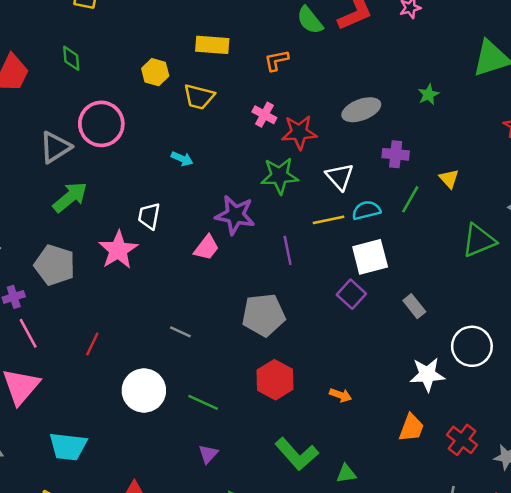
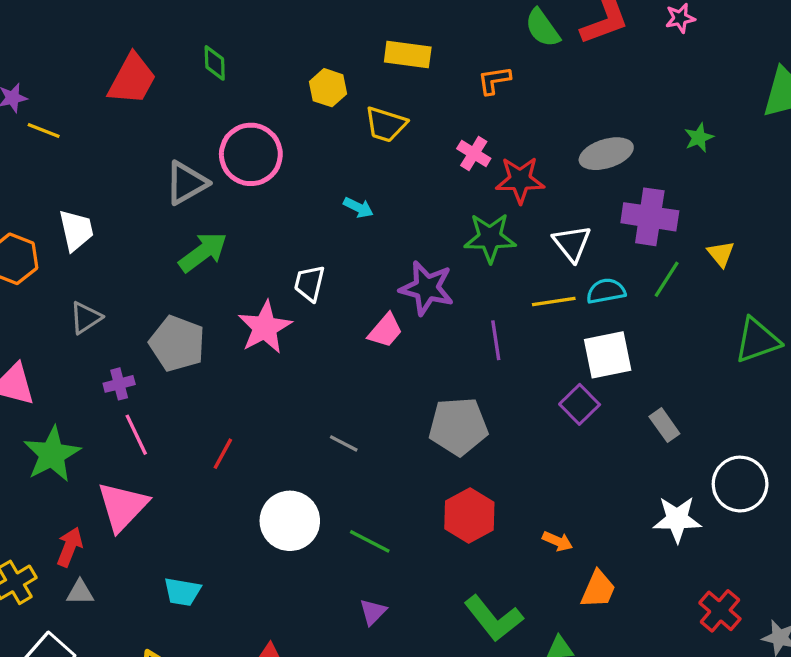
purple cross: (396, 154) -> (650, 217), size x1.5
orange trapezoid: (411, 428) -> (598, 589), moved
cyan trapezoid: (68, 447) -> (182, 592), size x0.7

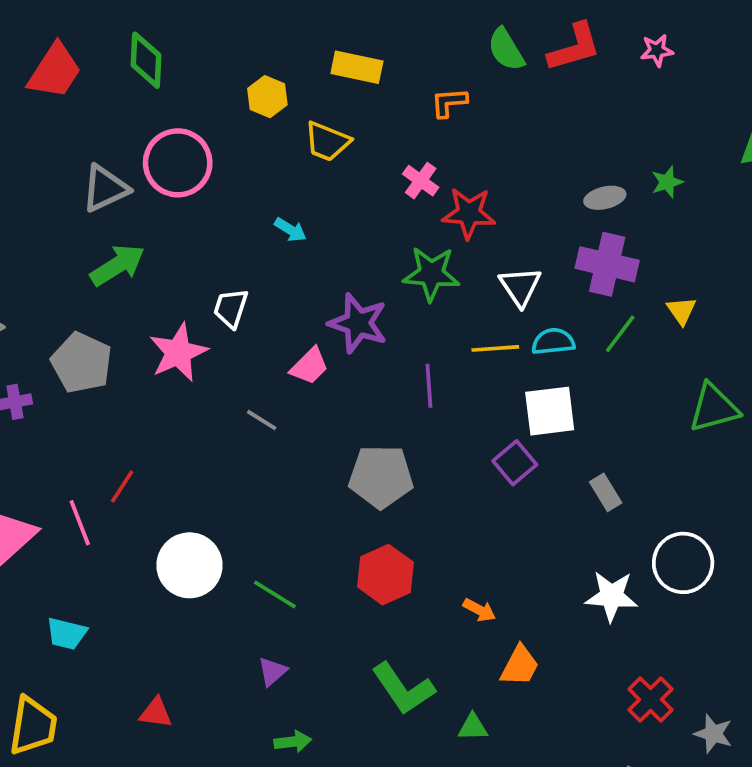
green diamond: (215, 63) -> (146, 60), size x1.4
gray ellipse: (606, 154) -> (605, 198), moved, size x0.7
pink line: (136, 435) -> (80, 523), moved
gray line: (344, 443) -> (262, 420), moved

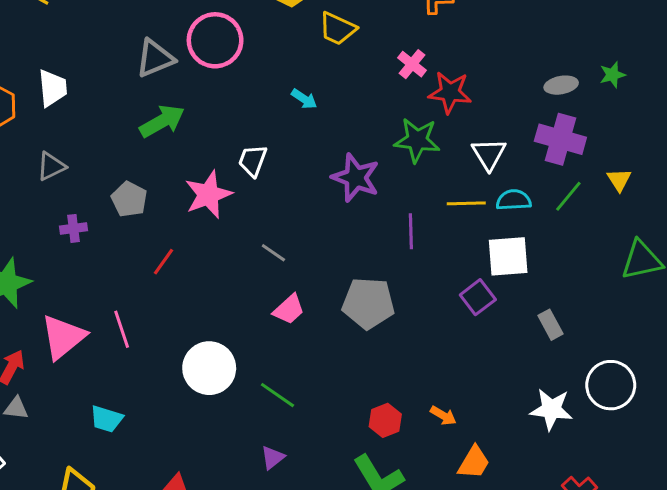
gray pentagon: (82, 363) -> (129, 199), size x0.7
pink trapezoid: (309, 366) -> (289, 309), moved
red line: (122, 487) -> (163, 262), moved
red hexagon: (385, 575) -> (385, 420), moved, size x0.7

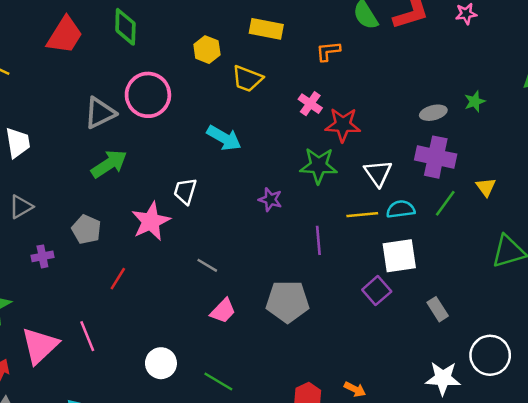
cyan arrow: (304, 99) -> (224, 138), size x1.6
purple star: (356, 178) -> (270, 200), size x0.6
white circle: (209, 368) -> (161, 363), size x0.7

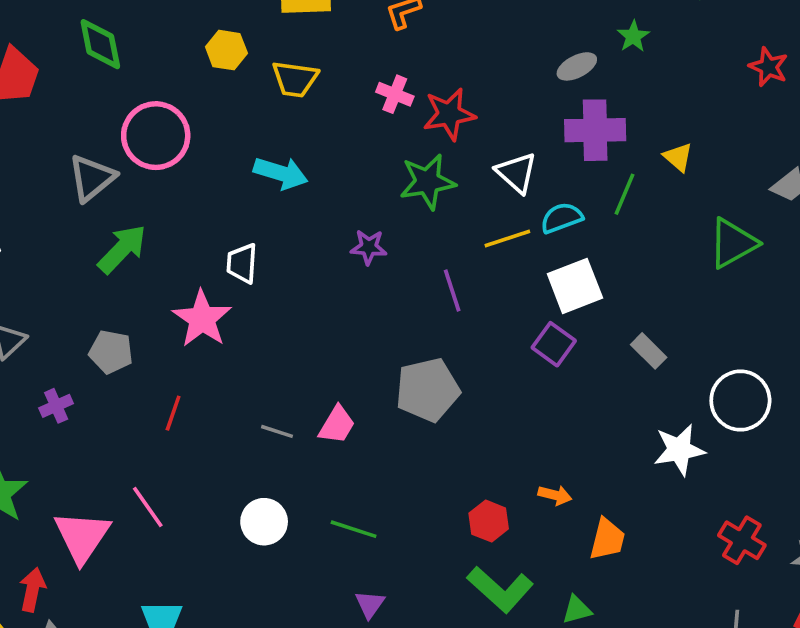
gray line: (207, 265) -> (277, 431), moved

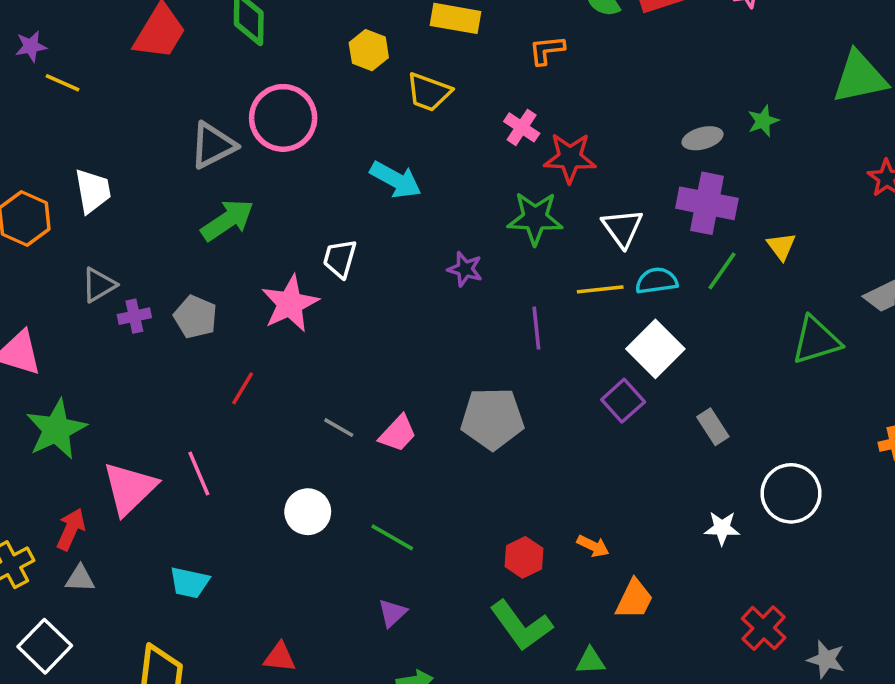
white square: (575, 286) -> (655, 349), turned -36
purple cross: (56, 406) -> (134, 316), moved
white star: (679, 450) -> (722, 528), size x0.7

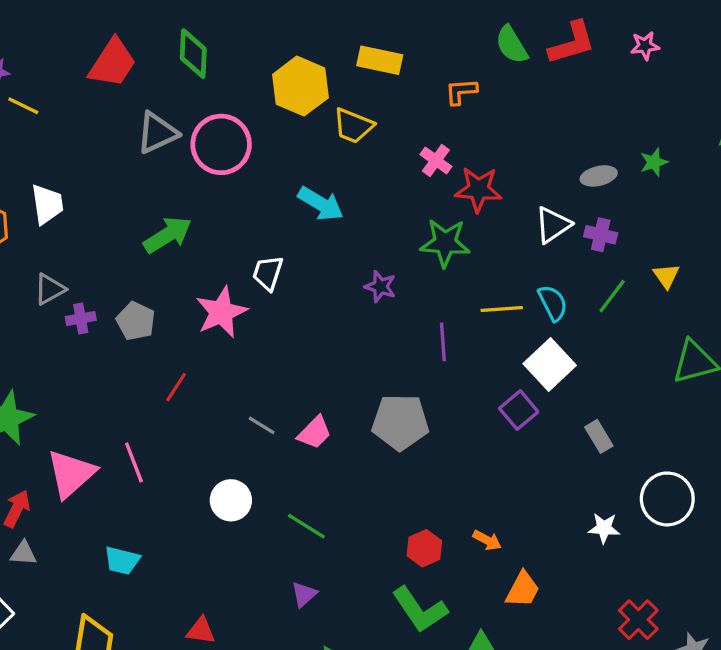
yellow hexagon: (369, 50) -> (300, 86), size x1.6
gray triangle: (213, 145) -> (157, 133), moved
purple cross: (707, 203) -> (601, 235), size x0.6
white triangle: (623, 228) -> (553, 225), moved, turned 30
cyan semicircle: (657, 281) -> (553, 303), turned 69

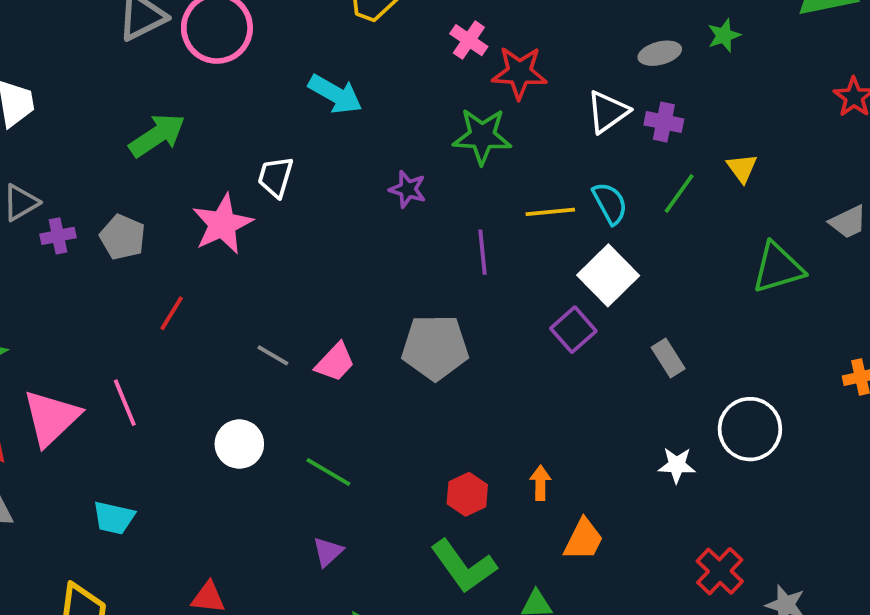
orange arrow: (487, 540) -> (540, 483), turned -116

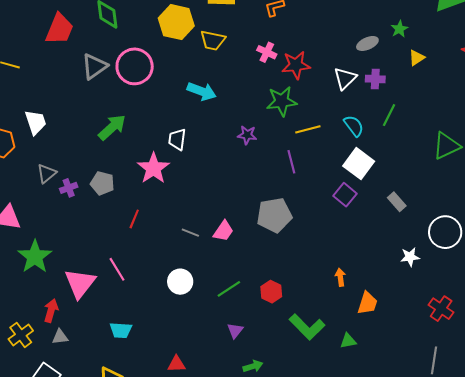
yellow triangle: (742, 168) -> (417, 58), moved, turned 42
yellow line: (550, 212) -> (308, 129), moved
green line: (328, 472) -> (229, 289), turned -55
red hexagon: (467, 494) -> (271, 292), moved

